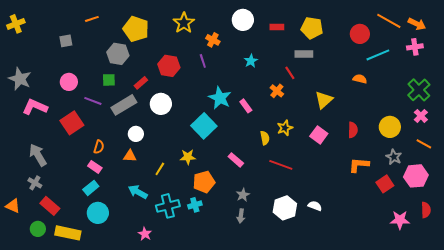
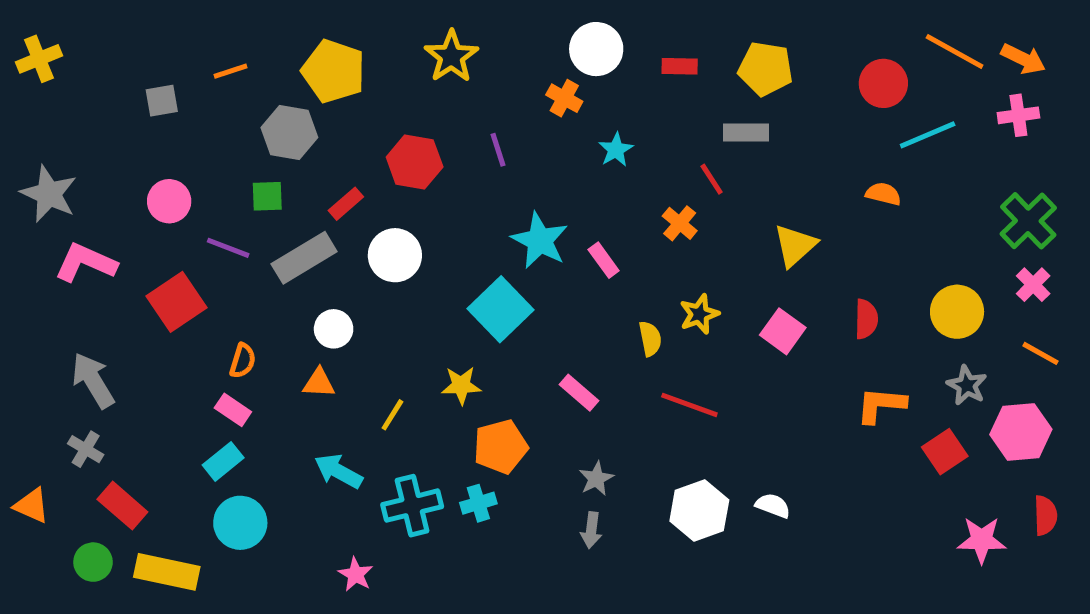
orange line: (92, 19) -> (230, 71), moved
orange cross: (213, 40) -> (564, 98), moved

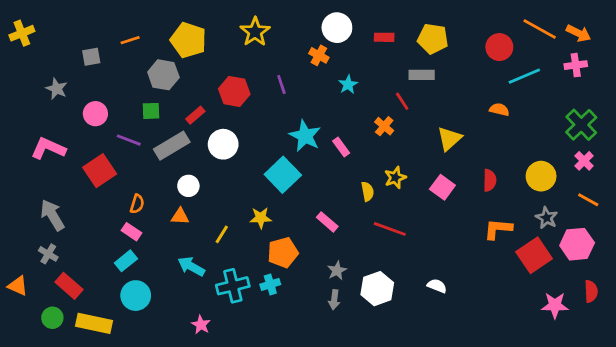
gray star: (49, 194) -> (57, 89), moved, size x0.7
red square: (945, 452) -> (534, 255), size x1.4
white hexagon: (699, 511) -> (377, 289), moved

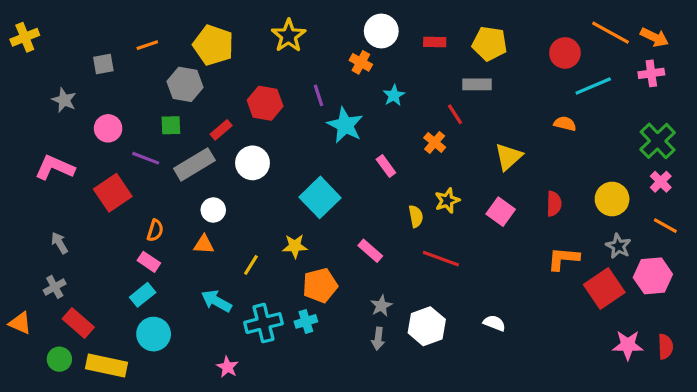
cyan star: (305, 136) -> (345, 125), moved
gray arrow: (52, 215) -> (59, 243), size x0.6
gray cross: (48, 254) -> (55, 287), turned 30
red semicircle: (591, 291) -> (665, 347), moved

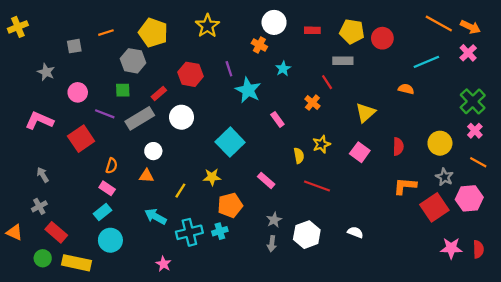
red circle: (565, 53) -> (382, 38), moved
pink cross: (651, 73) -> (468, 53), turned -36

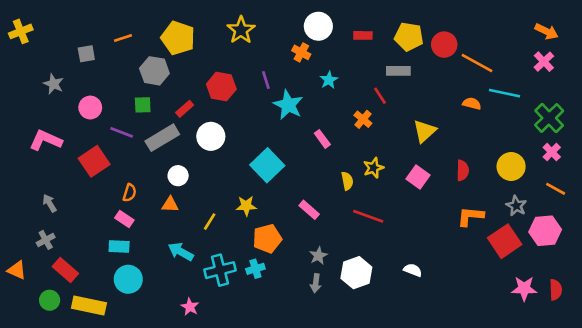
orange line: (439, 24) -> (477, 63), moved
cyan line: (426, 62) -> (505, 93), moved, turned 35
cyan rectangle: (103, 212) -> (119, 246), turned 42

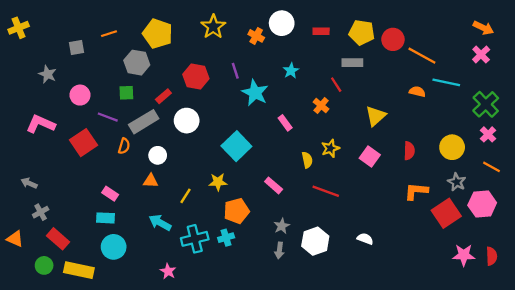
orange cross: (301, 52) -> (256, 36), moved
orange semicircle: (130, 193) -> (124, 146), moved
gray arrow: (50, 203) -> (29, 183), moved, turned -35

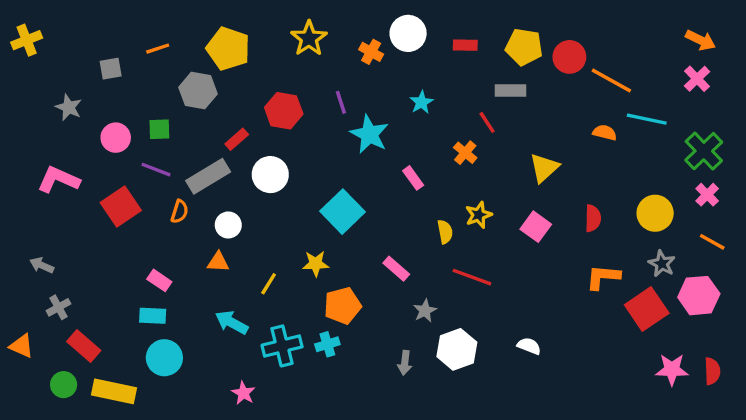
green square: (126, 93) -> (159, 129), moved
gray star: (282, 226) -> (425, 311), moved

